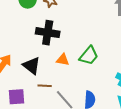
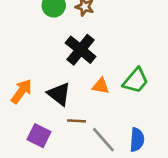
black cross: (48, 33) -> (81, 50), turned 30
purple square: (17, 97) -> (39, 136), turned 30

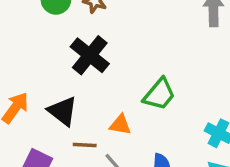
orange triangle: (101, 86) -> (120, 125), moved

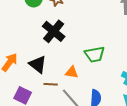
green trapezoid: (159, 94) -> (95, 54), turned 40

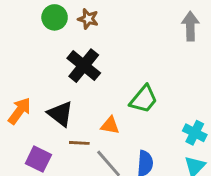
green trapezoid: (95, 54) -> (144, 99), turned -40

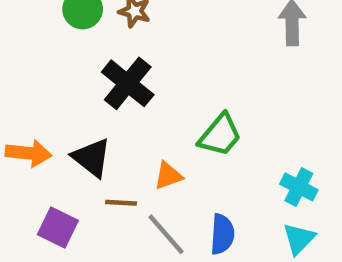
orange arrow: (19, 111) -> (29, 153), turned 60
orange triangle: (110, 125) -> (168, 176), turned -30

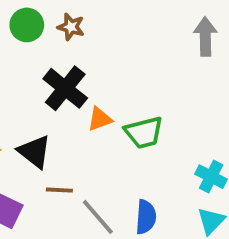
green trapezoid: (220, 135) -> (144, 132), turned 36
orange triangle: (168, 176) -> (100, 119), moved

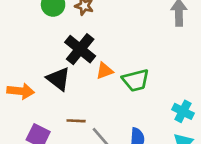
black triangle: (34, 152) -> (58, 79), moved

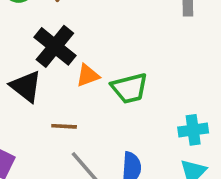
cyan cross: (183, 111) -> (193, 130), turned -35
brown line: (76, 121) -> (64, 126), moved

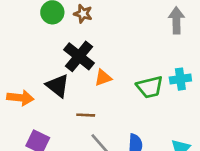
green trapezoid: (129, 88) -> (150, 87), moved
cyan cross: (193, 130) -> (180, 79), moved

